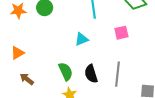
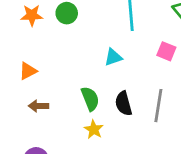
pink square: (121, 33) -> (166, 51), turned 32
brown arrow: (27, 79) -> (38, 106), turned -40

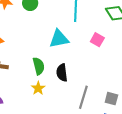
cyan triangle: (113, 57) -> (59, 39), size x1.5
gray line: (158, 106) -> (83, 97), moved

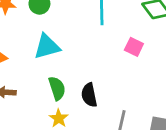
cyan triangle: (59, 39) -> (47, 47), moved

